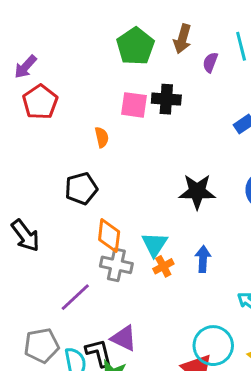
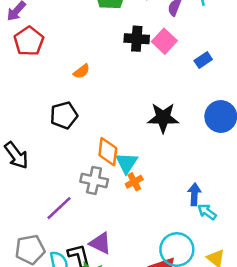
pink square: (134, 105) -> (164, 41), moved, turned 35
orange semicircle: (102, 137) -> (82, 71), turned 66
orange diamond: (109, 236) -> (108, 152), moved
blue arrow: (203, 259) -> (194, 194), moved

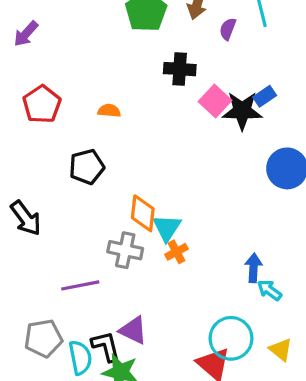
red pentagon: (29, 41) -> (42, 104), moved
pink square: (164, 41) -> (215, 101), moved
orange semicircle: (82, 71) -> (109, 111), turned -138
black star: (163, 118) -> (242, 111), moved
purple line: (59, 208) -> (80, 285), turned 32

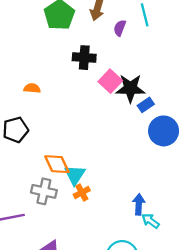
blue rectangle: (265, 96) -> (146, 105), moved
orange diamond: (143, 213) -> (57, 164), turned -32

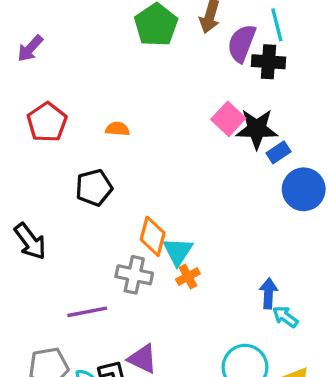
purple semicircle: (120, 28) -> (242, 43), size x1.6
black cross: (84, 58) -> (268, 62), moved
orange diamond: (57, 164) -> (153, 236), turned 40

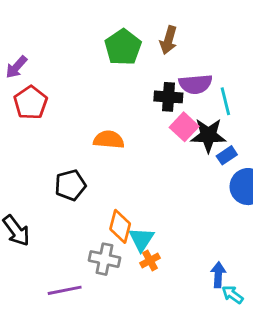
cyan line: (277, 25) -> (225, 101), moved
purple semicircle: (242, 43) -> (196, 84), moved, turned -116
black cross: (268, 62) -> (168, 97), moved
red pentagon: (47, 122) -> (31, 103), moved
orange semicircle: (117, 129) -> (109, 140), moved, size x1.5

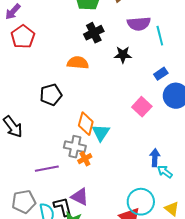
black cross: (168, 97) -> (94, 33), moved, turned -30
pink square: (184, 127) -> (142, 107), moved
black star: (208, 135) -> (123, 55), moved, size x0.7
orange cross: (150, 260) -> (85, 159), moved

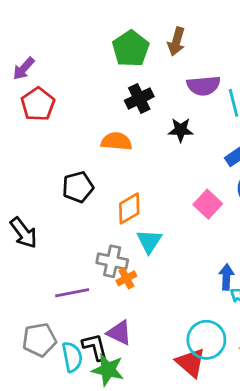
orange diamond: (86, 124) -> (129, 208), moved, turned 45

